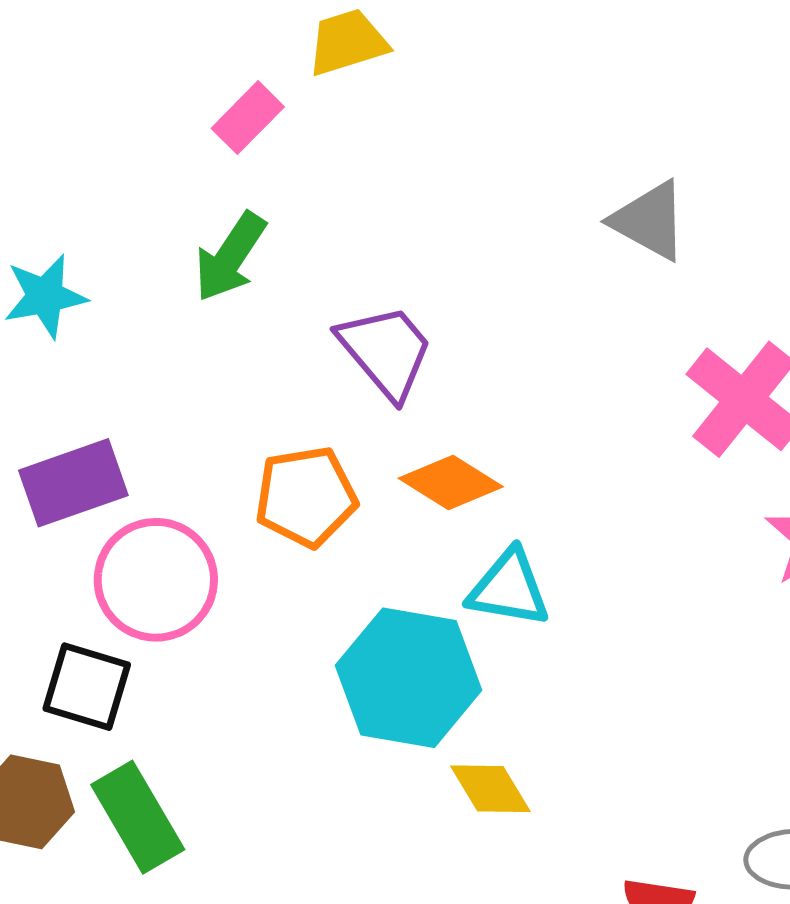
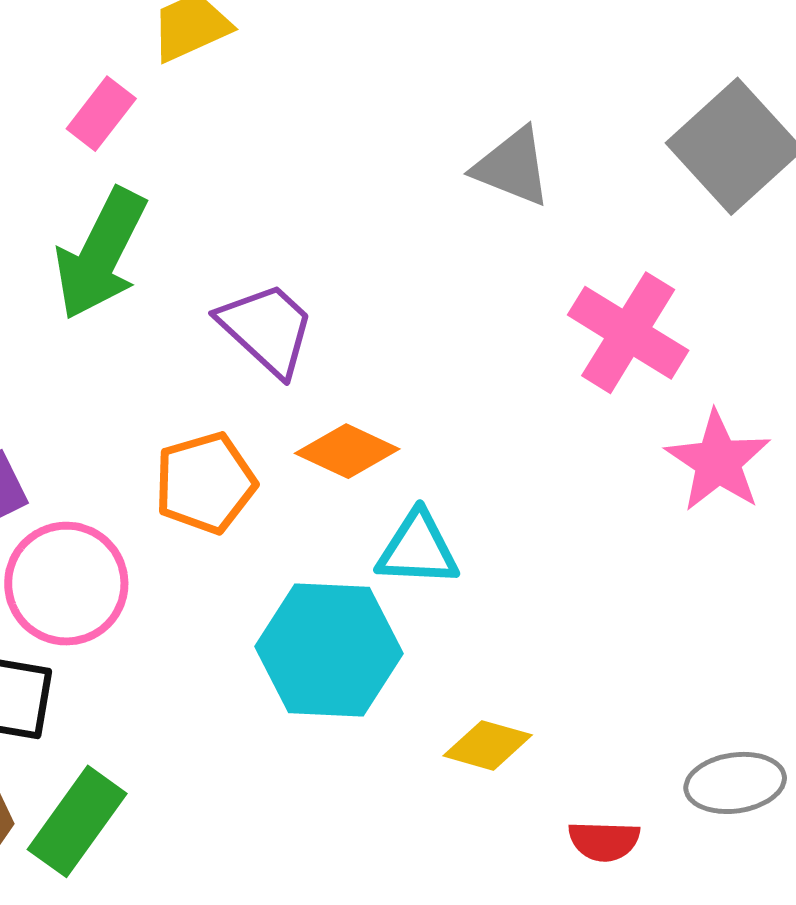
green arrow: (230, 257) -> (101, 254), size x1.4
yellow diamond: (490, 789) -> (488, 745), moved, turned -36
green rectangle: (138, 817) -> (77, 821), turned 73

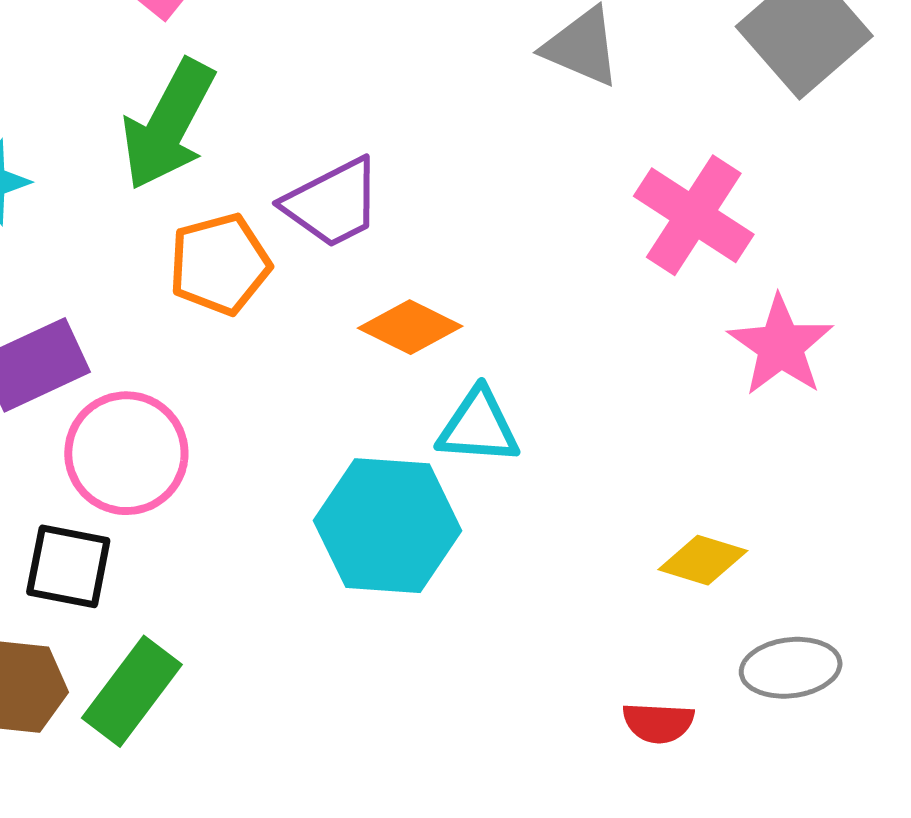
purple trapezoid: (267, 329) -> (333, 203), turned 109
orange pentagon: (205, 483) -> (220, 264), moved
yellow diamond: (488, 745) -> (703, 560), moved

